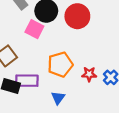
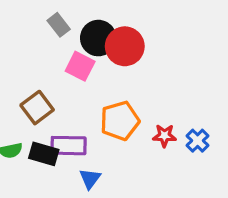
red circle: (77, 16) -> (125, 46), moved
blue triangle: (58, 98) -> (90, 179), moved

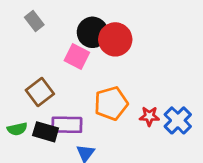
gray rectangle: (59, 25) -> (34, 21), moved
blue cross: (198, 141) -> (178, 120), size x1.4

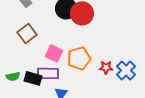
pink square: (77, 56) -> (54, 53), moved
brown square: (40, 92) -> (27, 33), moved

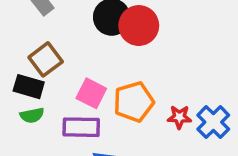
green semicircle: (13, 76) -> (32, 115), moved
black rectangle: (33, 78) -> (29, 87), moved

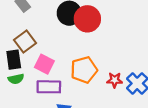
black rectangle: (29, 87) -> (14, 60), turned 66
pink square: (91, 93) -> (44, 64), moved

